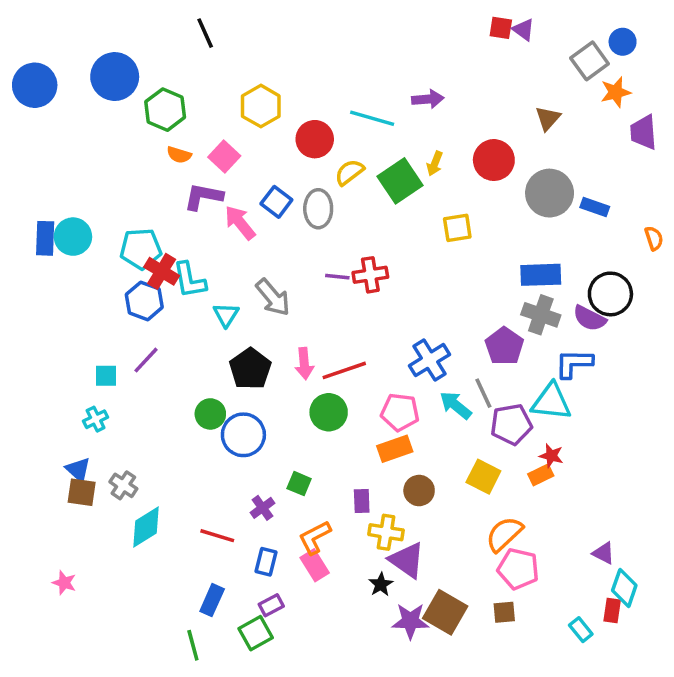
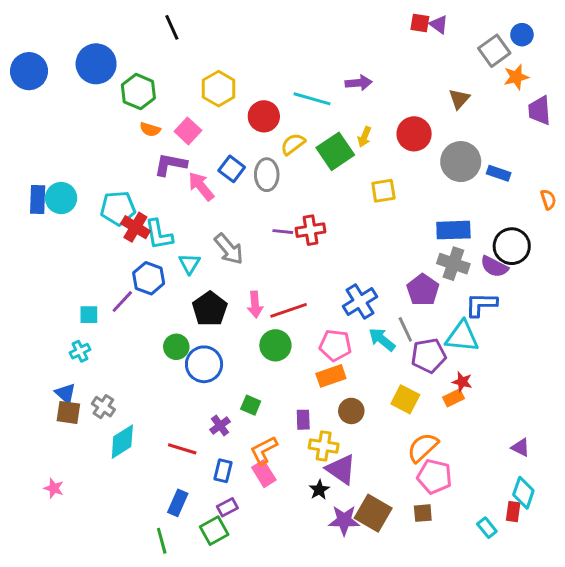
blue hexagon: (144, 301) -> (149, 278), moved
purple triangle: (603, 553) -> (520, 447), moved

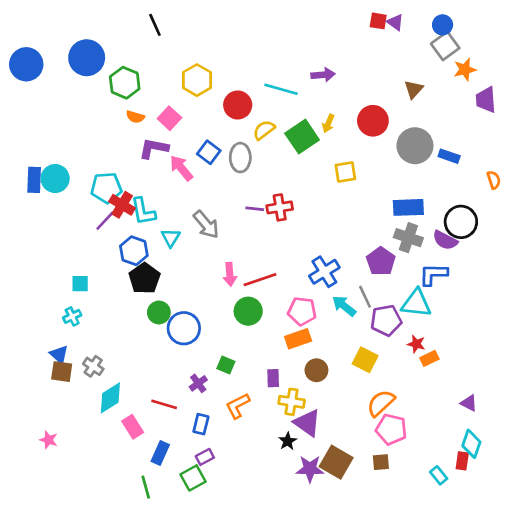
blue circle: (522, 35) -> (443, 25), moved
purple line: (122, 302) -> (105, 221), moved
black pentagon: (210, 309) -> (144, 278), moved
orange rectangle: (453, 398) -> (429, 358), moved
pink rectangle: (264, 474) -> (133, 427), moved

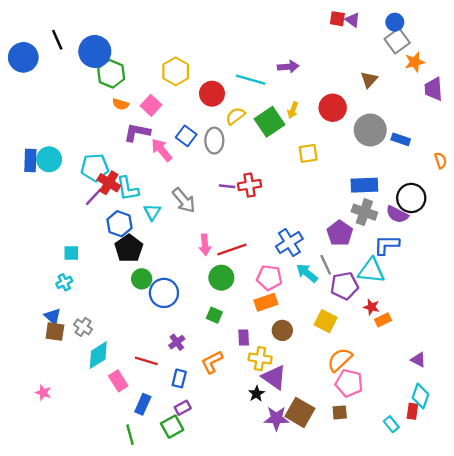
black line: (155, 25) -> (57, 40), moved
blue circle: (87, 58) -> (95, 51), moved
green square: (226, 365) -> (214, 315), moved

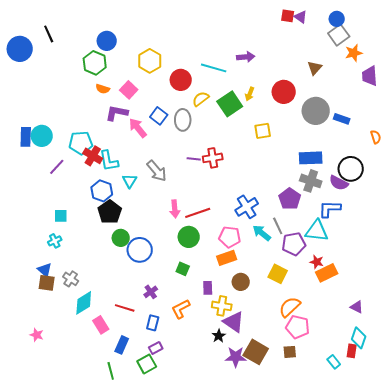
blue circle: (95, 51) -> (107, 41), moved, size x0.7
purple line: (94, 197) -> (57, 167), moved
orange rectangle: (383, 320) -> (327, 273), size x1.5

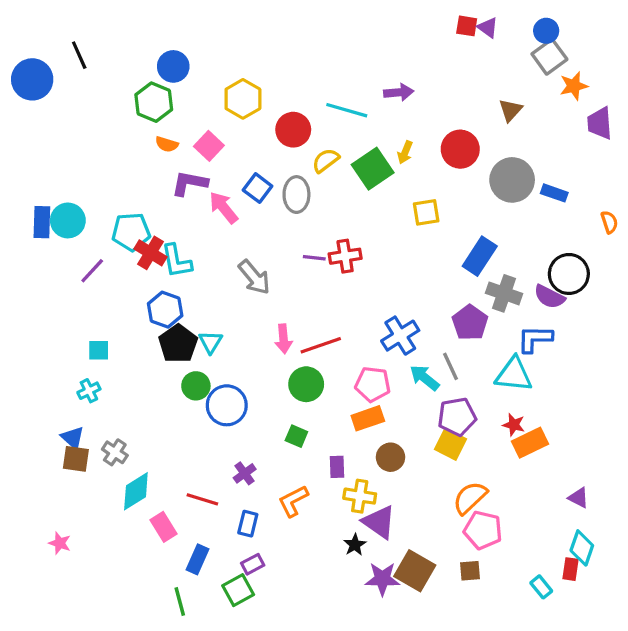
blue rectangle: (311, 158) -> (480, 256), moved, turned -55
cyan triangle: (130, 181) -> (211, 342), moved
purple pentagon: (294, 244) -> (457, 417), moved

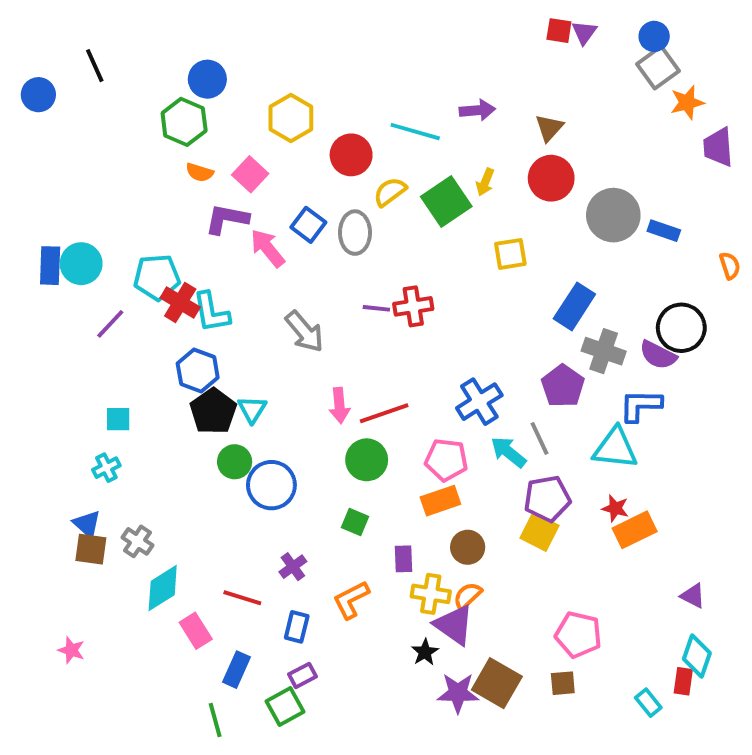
purple triangle: (488, 28) -> (584, 33), turned 30
blue circle: (32, 79) -> (38, 95), size x0.7
brown triangle: (510, 110) -> (549, 128), moved
orange semicircle: (470, 498) -> (468, 596), moved, size x0.7

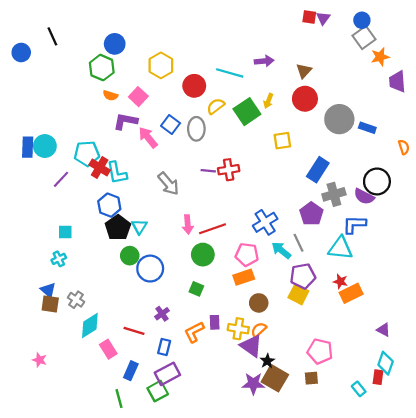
gray cross: (604, 351) -> (334, 194), turned -35
purple rectangle: (404, 559) -> (215, 322), moved
black star: (425, 652) -> (267, 361), moved
purple rectangle: (303, 675) -> (167, 374), size x1.6

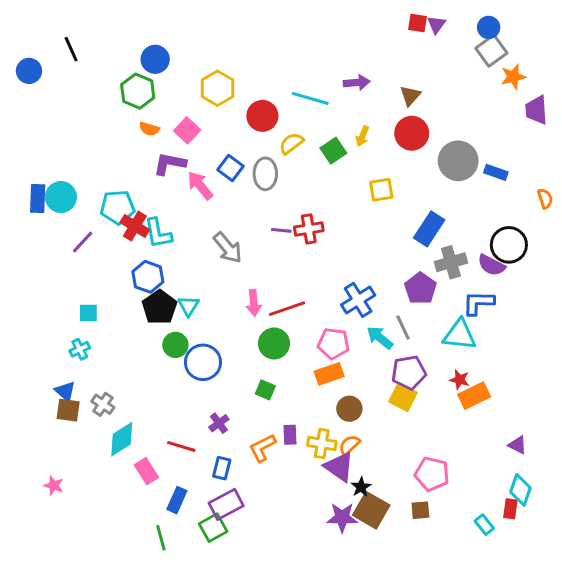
green square: (247, 112) -> (333, 151), size x0.7

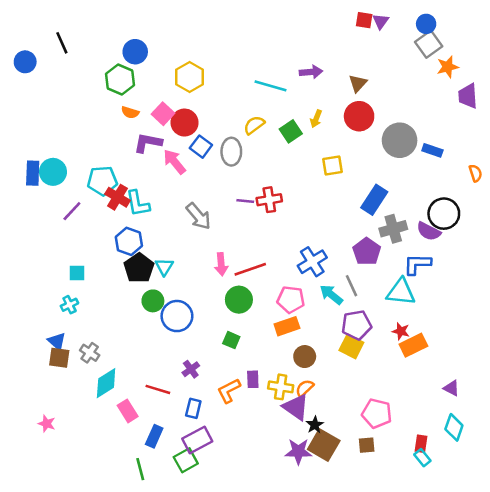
red circle: (262, 116) -> (185, 123), moved
red rectangle: (510, 509) -> (421, 444), moved

